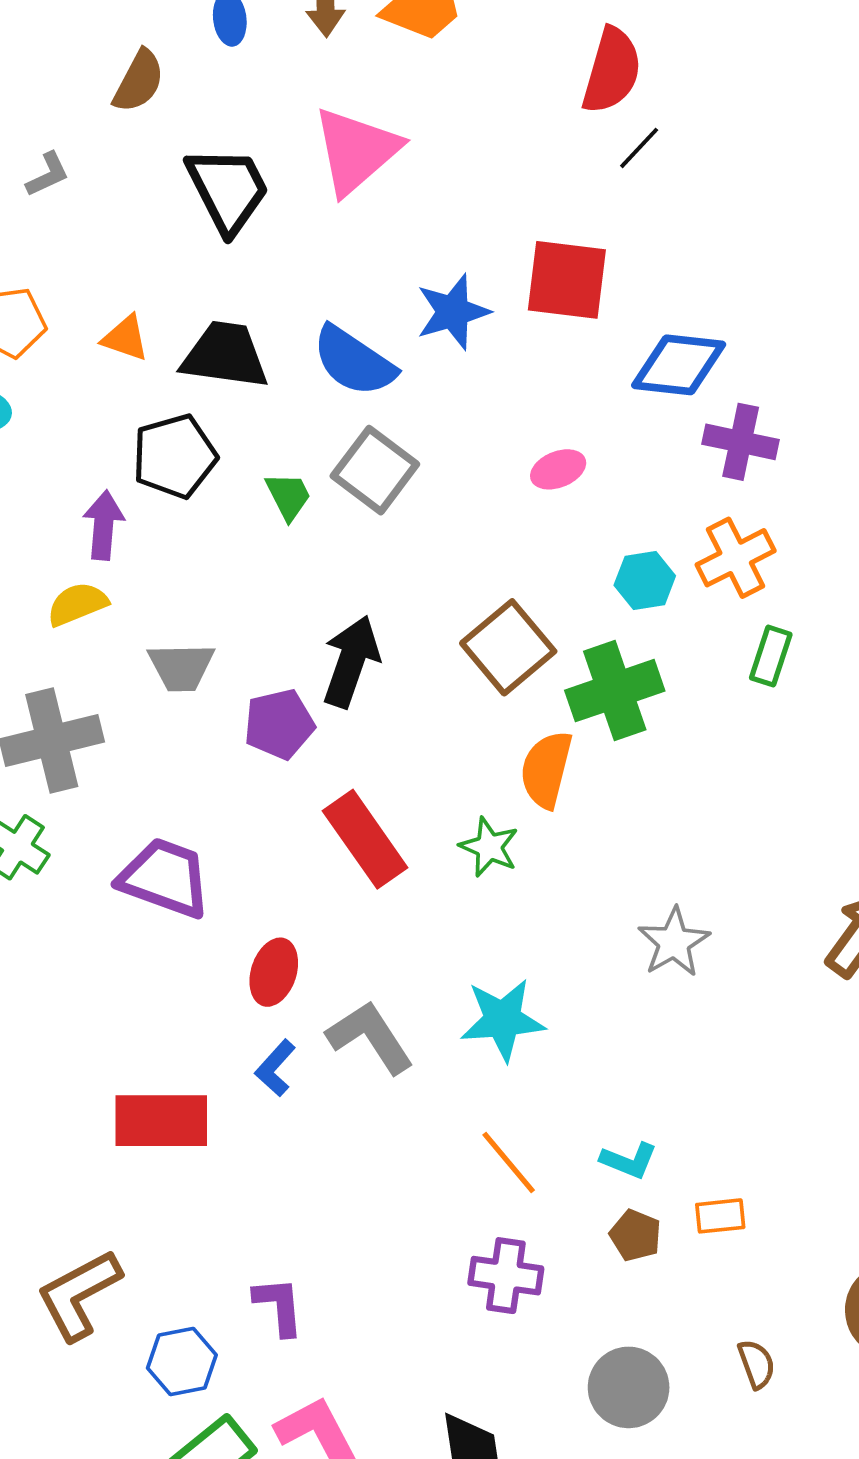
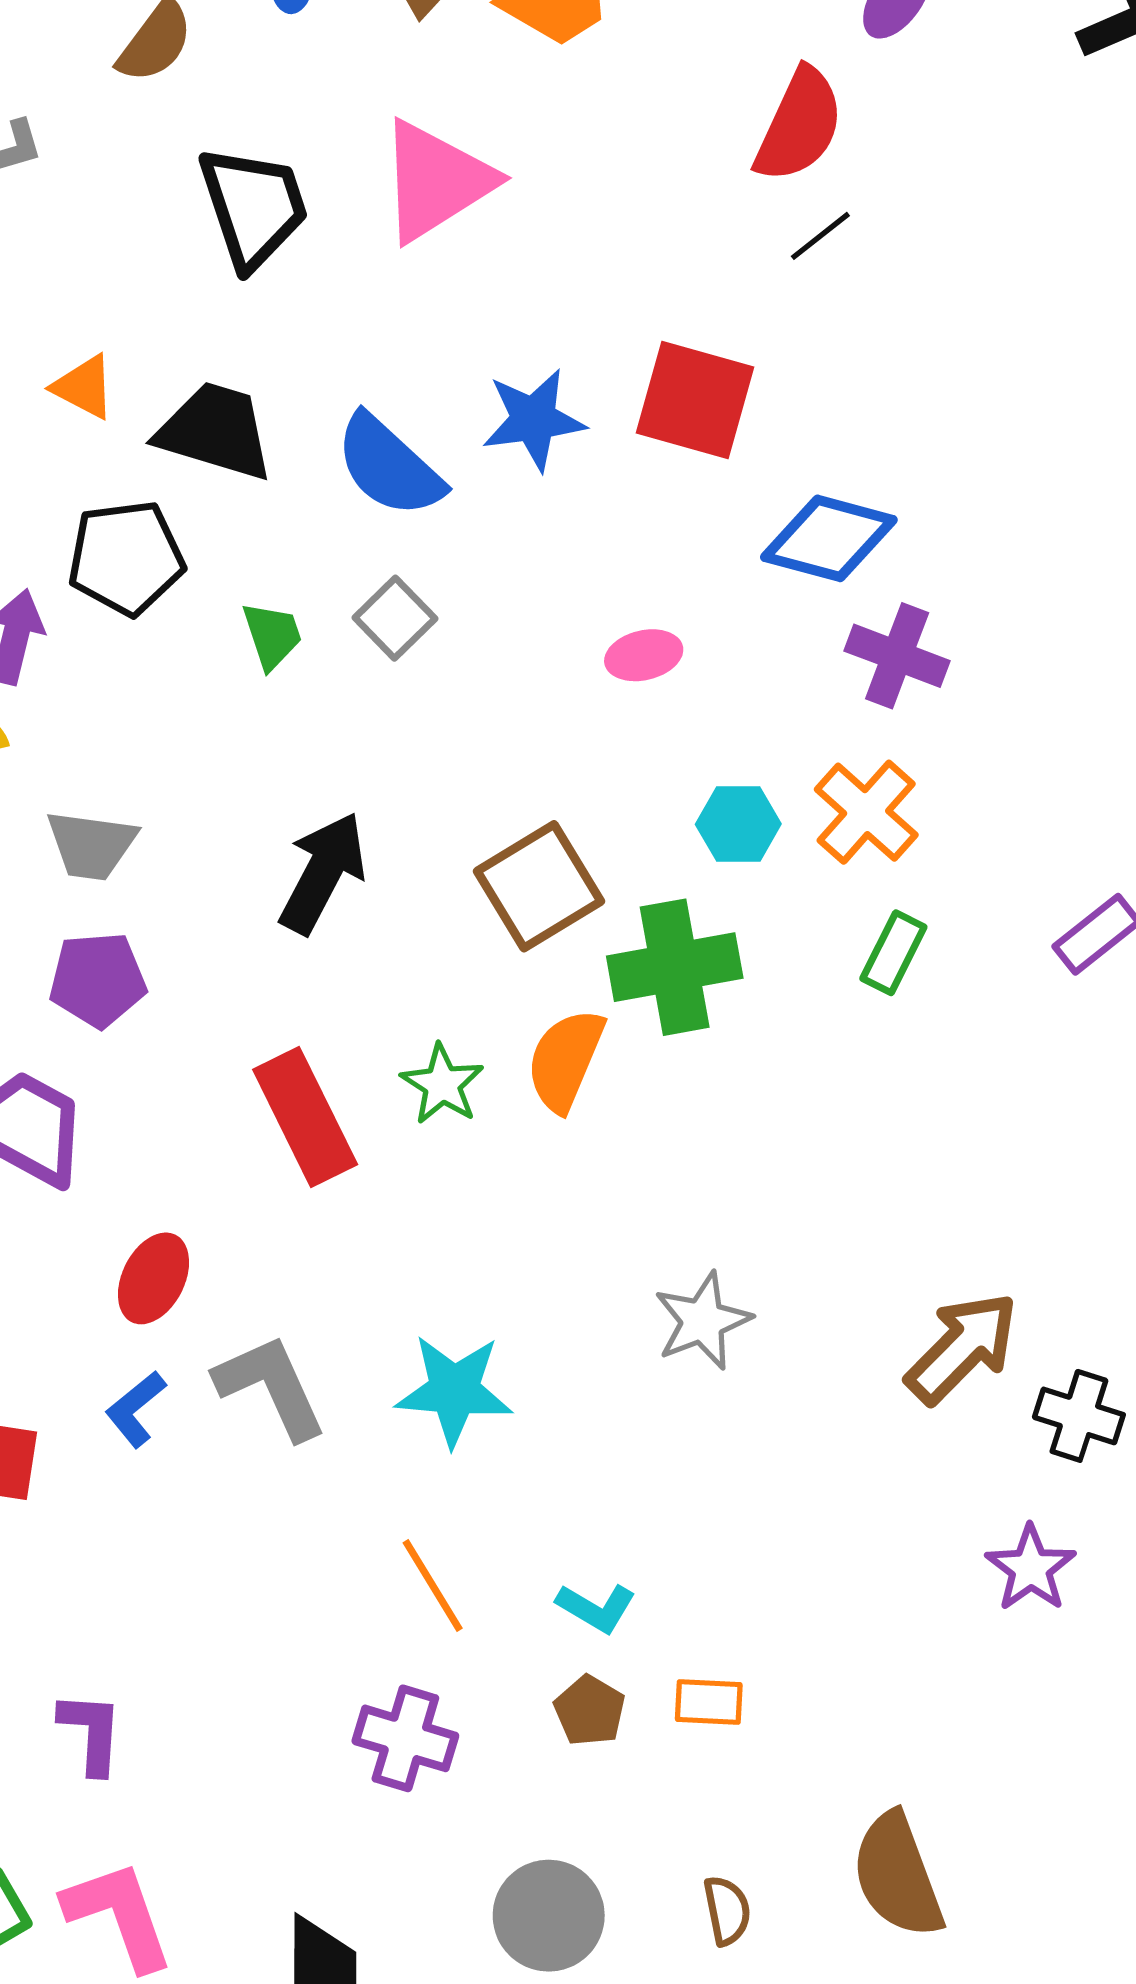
gray square: (375, 470) -> (395, 618), size x0.7
orange cross: (736, 558) -> (866, 812), turned -30
purple pentagon: (279, 724) -> (98, 980), moved
green star: (489, 847) -> (442, 1084), moved

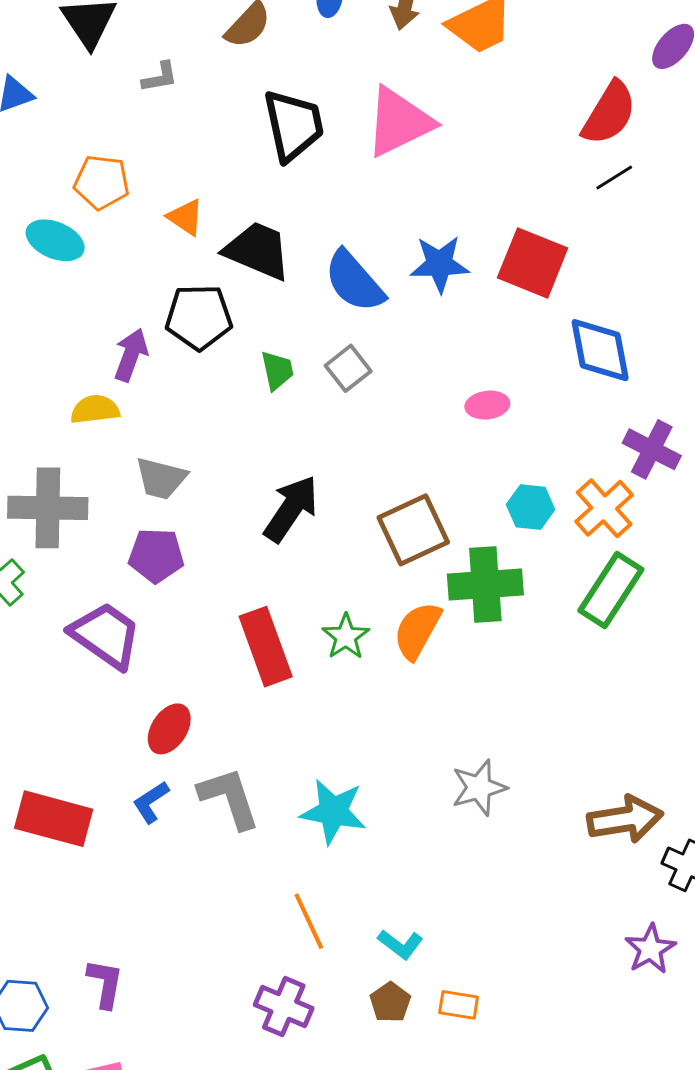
blue diamond: (829, 538) -> (600, 350), turned 58
purple cross: (897, 656) -> (652, 449), moved
green rectangle: (893, 953) -> (611, 590), size x1.6
brown arrow: (962, 1348) -> (625, 819), turned 30

